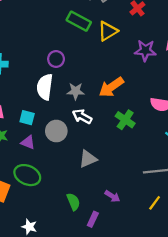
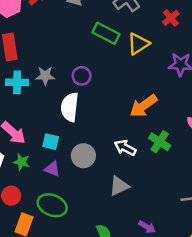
gray star: (76, 91) -> (45, 76), moved
white arrow: (82, 117) -> (125, 148), moved

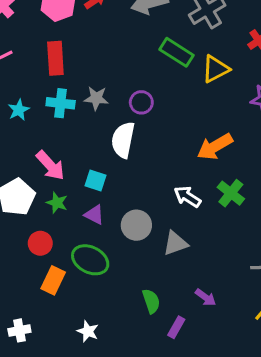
gray circle: (83, 156) -> (136, 225), moved

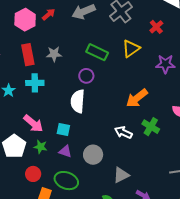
green rectangle: (177, 52) -> (97, 52), moved
gray star: (96, 98) -> (54, 54), moved
gray triangle: (175, 243) -> (121, 175), moved

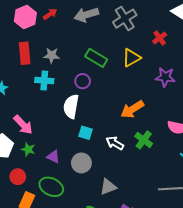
cyan cross: (35, 83) -> (44, 80), moved
cyan square: (63, 129) -> (85, 133), moved

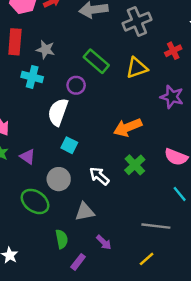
white arrow: (115, 143) -> (99, 176), moved
purple triangle: (53, 157) -> (28, 157), moved
green ellipse: (51, 187) -> (35, 201), moved

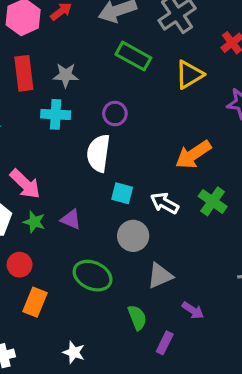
green rectangle: (96, 61) -> (133, 56), moved
white arrow: (99, 176) -> (165, 203), moved
gray circle: (59, 179) -> (133, 236), moved

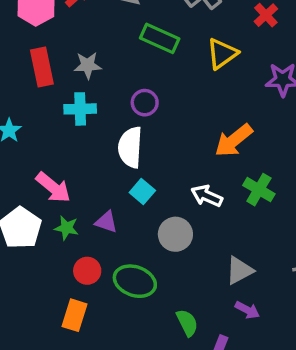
cyan square: (122, 193) -> (142, 191), moved, turned 30
red circle: (20, 265) -> (87, 271), moved
gray triangle: (160, 276) -> (239, 270), moved

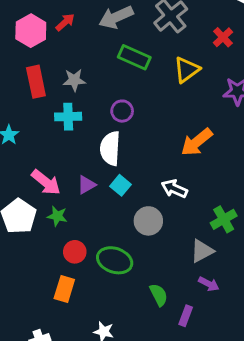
green cross: (259, 190) -> (224, 219), moved, turned 30
purple triangle: (106, 222) -> (86, 185), moved, turned -48

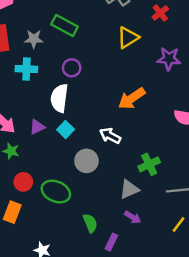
green rectangle: (134, 57) -> (65, 25), moved

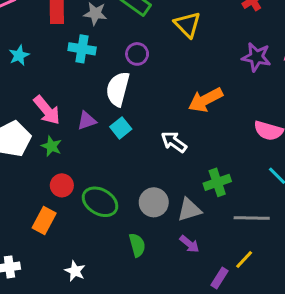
yellow triangle: (128, 38) -> (187, 25), moved, turned -50
gray circle: (86, 161) -> (154, 202), moved
purple rectangle: (111, 242) -> (219, 278), moved

